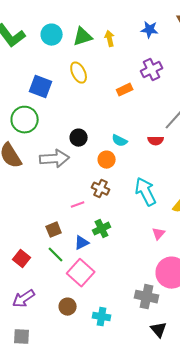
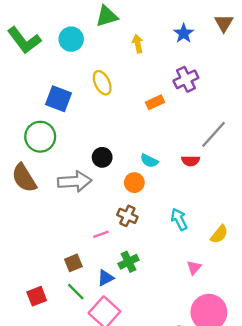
blue star: (150, 30) -> (184, 33), turned 30
green triangle: (83, 37) -> (107, 16), moved
cyan arrow: (146, 192) -> (179, 219), size x0.7
red square: (22, 259) -> (37, 296), turned 30

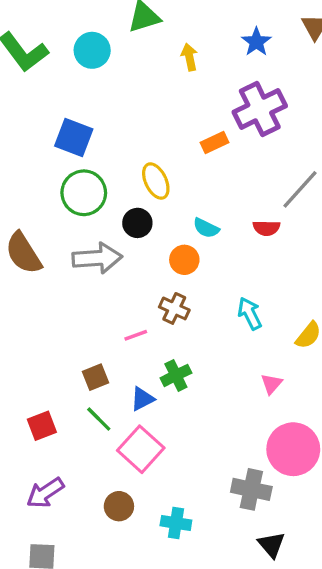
purple cross: (186, 79) -> (260, 109), size x1.4
yellow ellipse: (102, 83) -> (156, 181), moved
green circle: (40, 137) -> (84, 193), moved

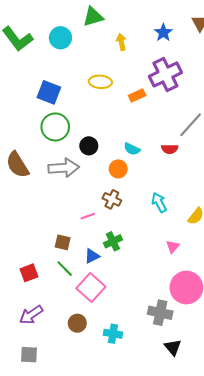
yellow ellipse: (156, 181) -> (100, 82), moved, turned -60
brown square: (95, 377) -> (63, 242), turned 35

